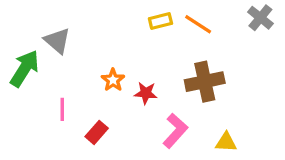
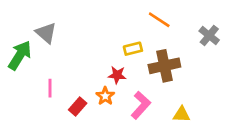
gray cross: (260, 18) -> (209, 36), moved
yellow rectangle: (160, 21) -> (133, 49), moved
orange star: (113, 80) -> (105, 96), moved

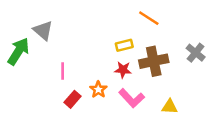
gray cross: (209, 36) -> (196, 53), moved
red star: (117, 75) -> (123, 70), moved
pink line: (50, 88) -> (63, 71), moved
pink L-shape: (141, 105) -> (132, 98), turned 95

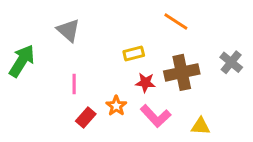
gray triangle: (43, 30) -> (68, 30), moved
yellow rectangle: (124, 45) -> (134, 54), moved

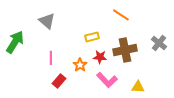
orange star: (116, 106) -> (80, 65), moved

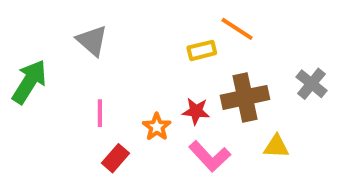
yellow rectangle: (92, 37) -> (202, 50), moved
yellow triangle: (138, 87) -> (276, 146), moved

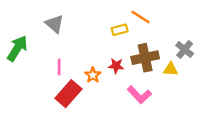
yellow triangle: (276, 146) -> (171, 69), moved
pink L-shape: (210, 156) -> (139, 95), moved
red rectangle: (116, 158) -> (68, 94), size x1.6

